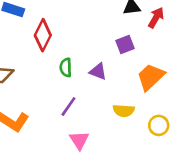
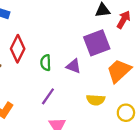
red diamond: (43, 35) -> (18, 49), moved
purple square: (125, 45) -> (97, 43), size x1.6

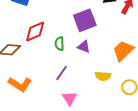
purple square: (97, 43) -> (85, 20), moved
red diamond: (18, 49) -> (35, 31), turned 40

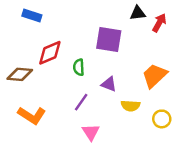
purple square: (85, 20) -> (109, 40), turned 30
purple triangle: (84, 47) -> (109, 84), moved

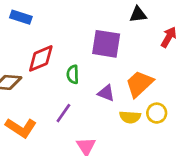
red arrow: (159, 23) -> (169, 37), moved
orange trapezoid: (155, 76) -> (139, 84), moved
purple line: (81, 102) -> (63, 113), moved
yellow circle: (162, 119) -> (157, 113), moved

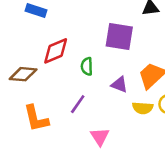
orange L-shape: (21, 128) -> (36, 118), turned 44

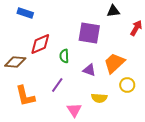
yellow semicircle: (143, 108) -> (99, 98), moved

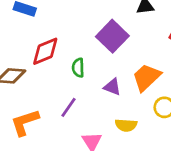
purple square: (89, 33) -> (112, 36), turned 35
orange L-shape: (25, 96) -> (25, 122), turned 85

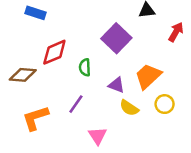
yellow semicircle: (126, 125) -> (129, 108), moved, turned 30

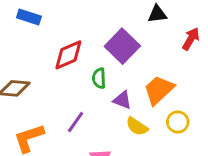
red diamond: (54, 52) -> (68, 55), moved
green semicircle: (85, 67) -> (99, 78), moved

